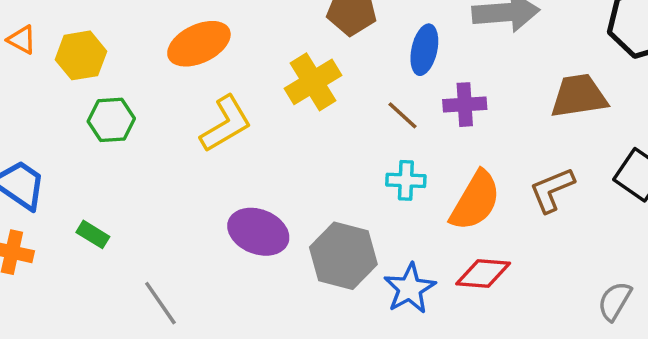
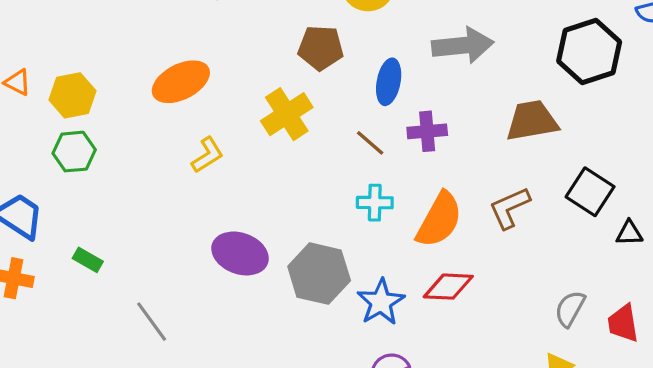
green hexagon: (111, 120) -> (74, 152), moved
yellow L-shape: (226, 124) -> (207, 155), size x0.7

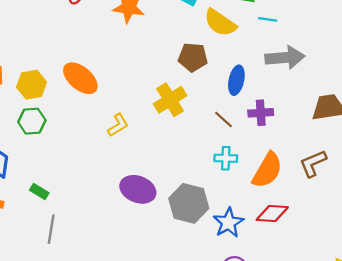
orange ellipse: (181, 82) -> (80, 78), moved, turned 66
gray line: (152, 322) -> (51, 229), moved, turned 44

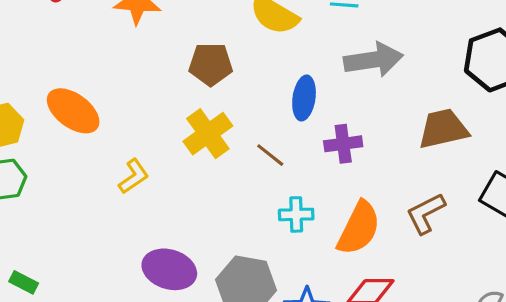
brown pentagon: (193, 57) -> (211, 64), moved
brown line: (224, 119) -> (270, 155), moved

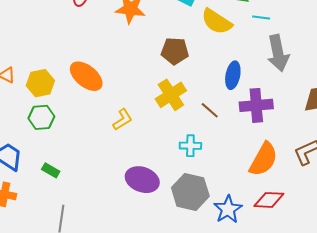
gray arrow: (373, 60) -> (278, 53), turned 84
purple cross: (343, 144) -> (256, 105), size x1.4
cyan cross: (296, 214) -> (190, 146), moved
green rectangle: (24, 282) -> (51, 170), moved

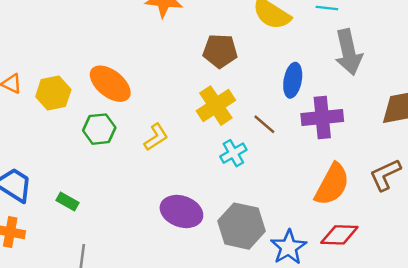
green hexagon: (41, 117) -> (99, 129), moved
cyan cross: (190, 146) -> (233, 153), moved, turned -30

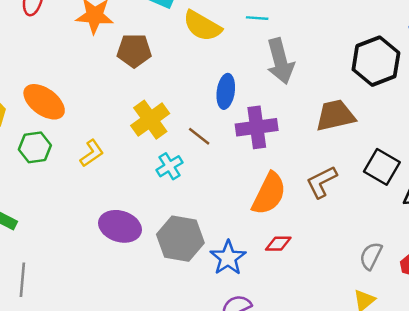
brown pentagon: (220, 51) -> (134, 51), moved
red diamond: (339, 235) -> (278, 244), size x0.7

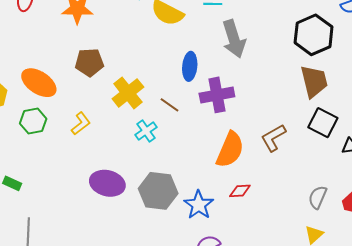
brown pentagon: (134, 51) -> (89, 62), moved
brown trapezoid: (335, 115) -> (314, 81), moved, turned 92

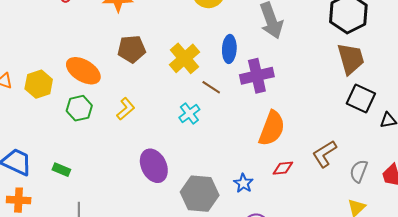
yellow cross: (128, 93) -> (184, 58), moved
brown L-shape: (273, 138) -> (324, 154), moved
purple ellipse: (107, 183) -> (154, 166), turned 52
gray hexagon: (158, 191) -> (200, 194), moved
blue star: (199, 205) -> (243, 183), size x0.7

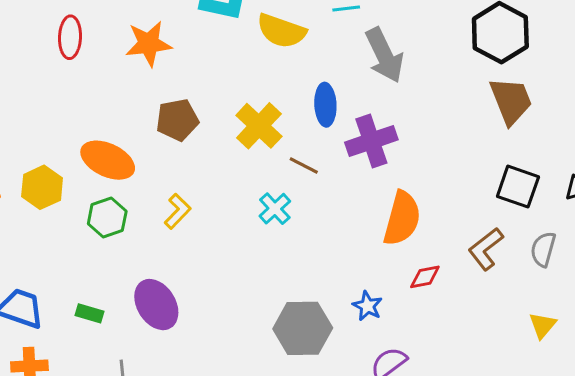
black square: (361, 98) -> (518, 187), moved
purple ellipse: (154, 166) -> (156, 305), moved
gray semicircle: (359, 171) -> (543, 249), moved

